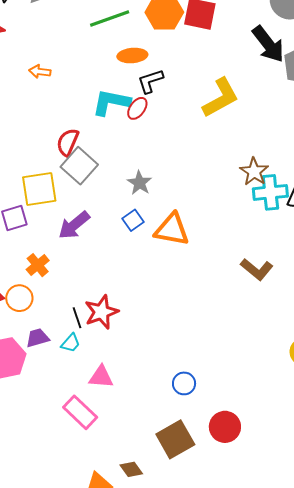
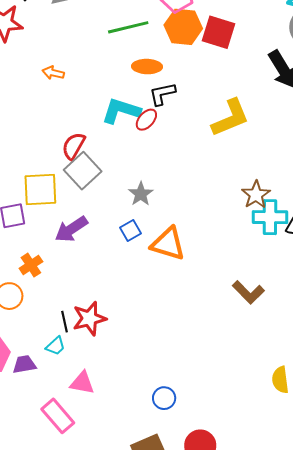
purple trapezoid: (38, 338) -> (24, 364), moved

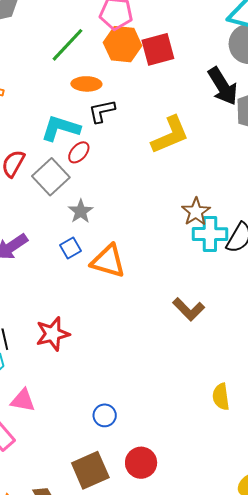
green line: (128, 27) -> (68, 45), turned -33
red square: (219, 32) -> (158, 49), turned -32
red ellipse: (146, 120) -> (79, 152), moved
gray square: (83, 171) -> (51, 177), moved
red star: (89, 318) -> (53, 334), moved

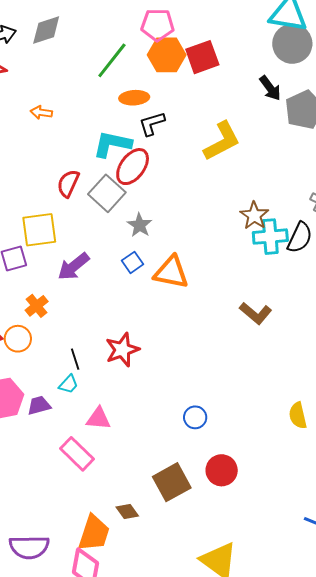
black arrow: (223, 86) -> (270, 88), size x0.7
red ellipse: (79, 152) -> (133, 167), size x1.6
yellow semicircle: (221, 397) -> (298, 415), moved
blue circle: (105, 415) -> (195, 417), moved

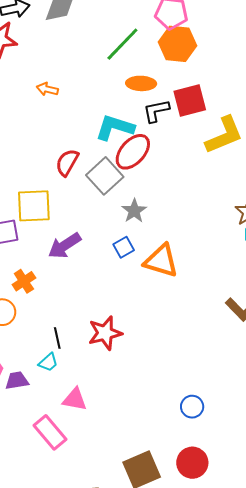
red square: (202, 57) -> (190, 100), moved
blue circle: (195, 417) -> (192, 407), moved

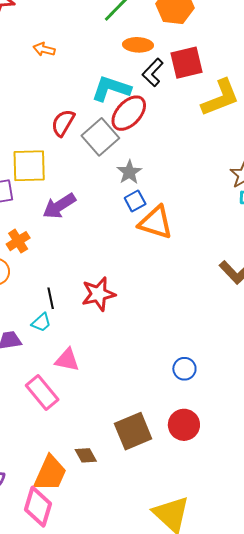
black L-shape: (156, 111) -> (153, 72), turned -36
blue square: (124, 247) -> (135, 201), moved

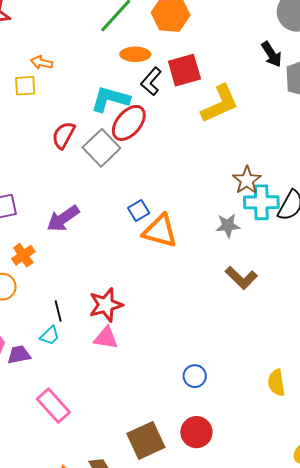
yellow square: (29, 166) -> (25, 86), moved, size x0.6
gray star: (129, 172) -> (228, 226), moved, turned 30
pink triangle: (67, 360) -> (106, 338), moved

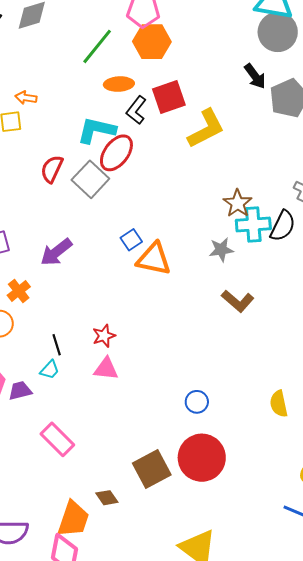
red star: (106, 305) -> (104, 336), size x0.7
red circle: (196, 432) -> (202, 458), size x1.5

